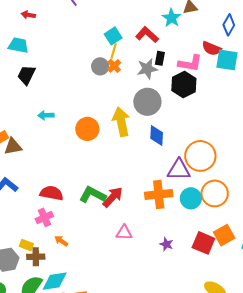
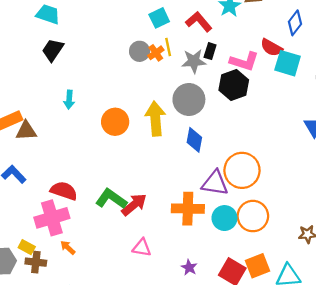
yellow line: (114, 51) -> (168, 47), moved, turned -35
cyan arrow: (46, 115) -> (69, 100), turned -91
pink cross: (44, 217) -> (52, 218), size x1.6

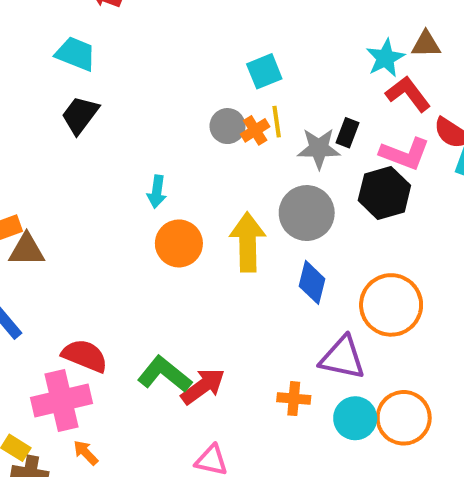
red L-shape: (199, 22) -> (408, 94), moved
cyan arrow: (69, 100) -> (157, 192), moved
orange circle: (242, 170) -> (391, 305), moved
orange cross: (188, 209) -> (294, 399), size x0.6

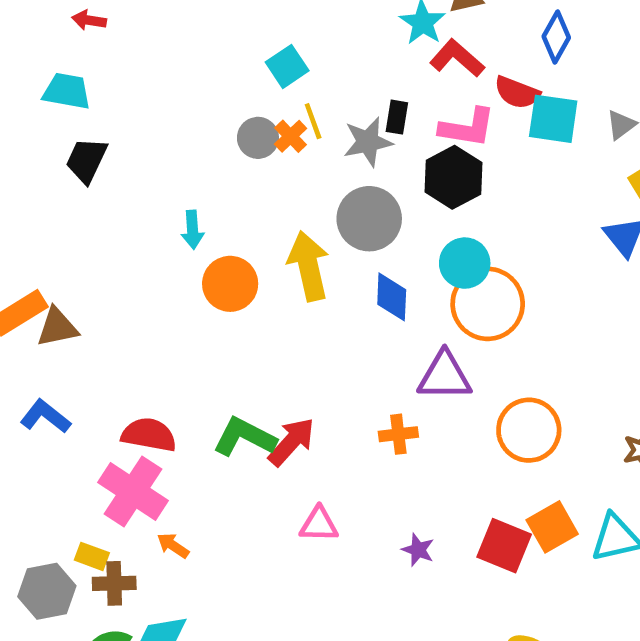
pink cross: (62, 401) -> (133, 491), turned -32
cyan circle: (355, 418) -> (465, 263), moved

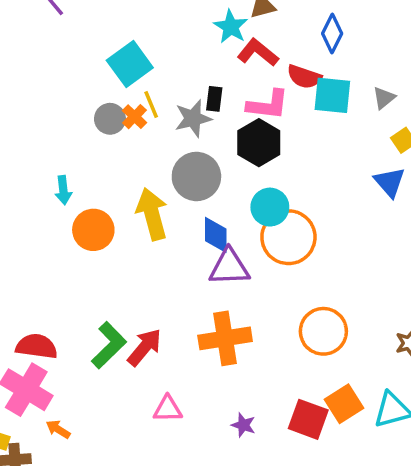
cyan square: (287, 66) -> (130, 64), size x1.4
purple triangle: (445, 376) -> (229, 267), moved
orange cross: (398, 434) -> (225, 338), size x1.8
green L-shape: (245, 437) -> (109, 345), turned 111

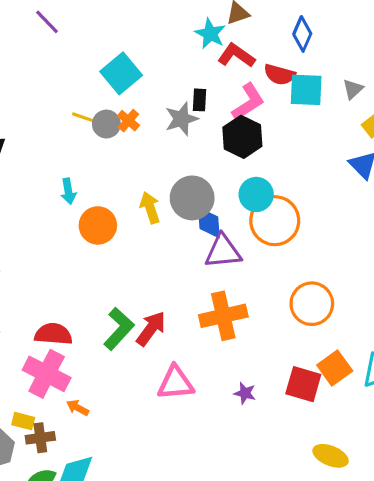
yellow line: (151, 105) -> (84, 118), moved, turned -45
pink L-shape: (268, 105) -> (248, 102), turned -36
gray circle: (196, 176) -> (192, 198), moved
yellow arrow: (152, 214) -> (150, 208), size x0.7
pink triangle: (168, 409) -> (176, 383), size x1.4

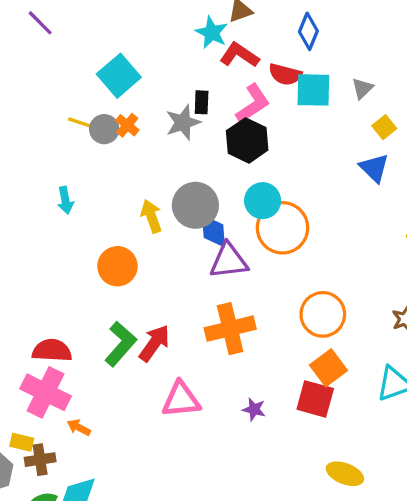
orange circle: (98, 225) -> (117, 266), moved
orange square: (335, 368) -> (329, 368), moved

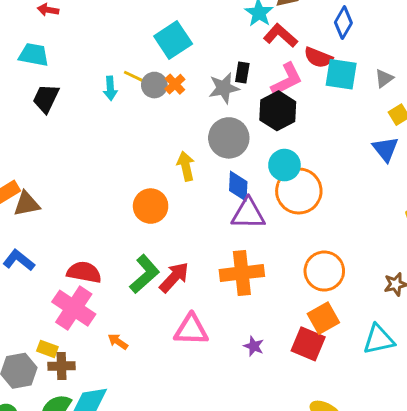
cyan arrow: (65, 200) -> (110, 88), moved
gray circle: (195, 205) -> (229, 138), moved
orange arrow: (79, 427) -> (118, 342), moved

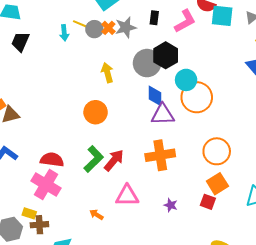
gray star: (224, 88) -> (126, 27), moved
black hexagon: (278, 111) -> (166, 55), moved
yellow arrow: (186, 166) -> (107, 73), moved
orange arrow: (118, 342) -> (96, 215), moved
red square: (308, 344) -> (208, 202), size x0.7

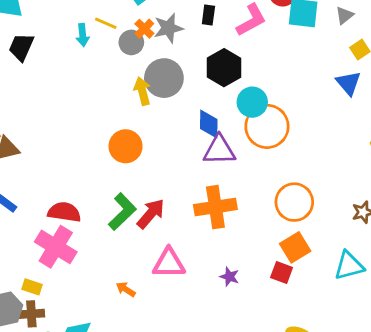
gray circle: (94, 29) -> (131, 42), moved
gray circle: (147, 63) -> (164, 78), moved
brown cross: (39, 225) -> (31, 314), moved

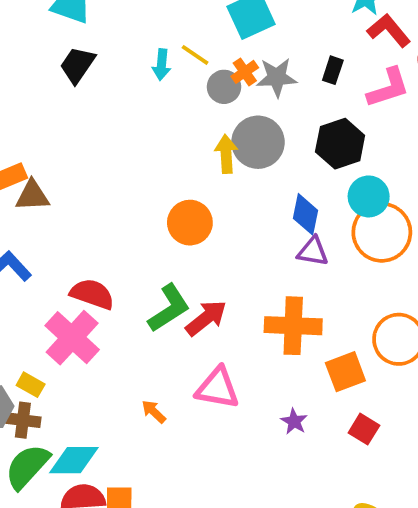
purple triangle: (219, 150) -> (313, 251), size x0.7
orange square: (295, 247) -> (345, 372), moved

